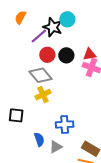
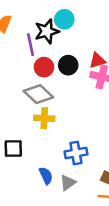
black star: (53, 27) -> (47, 31), turned -30
purple line: (39, 36) -> (31, 45), turned -54
yellow cross: (43, 95) -> (44, 118), turned 35

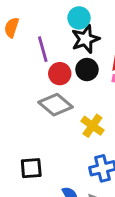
black star: (47, 31) -> (85, 39), moved
yellow cross: (44, 118) -> (92, 126), moved, turned 36

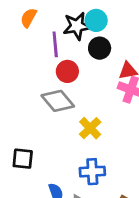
black star: (85, 39) -> (77, 26), moved
black circle: (87, 70) -> (100, 48), moved

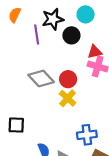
cyan circle: (96, 20) -> (86, 14), moved
red circle: (67, 71) -> (68, 79), moved
blue cross: (92, 172) -> (87, 135), moved

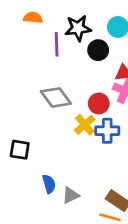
orange semicircle: (15, 15) -> (33, 18), turned 64
red circle: (68, 79) -> (99, 104), moved
blue cross: (87, 135) -> (107, 131), moved

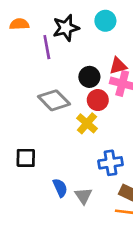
black circle: (98, 50) -> (89, 77), moved
blue cross: (107, 131) -> (111, 163), moved
gray triangle: (71, 195) -> (83, 196), turned -30

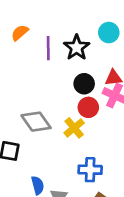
orange semicircle: (19, 24) -> (20, 33), moved, turned -48
black star: (66, 28) -> (77, 47), moved, turned -30
gray diamond: (54, 100) -> (36, 122), moved

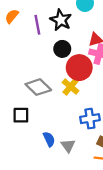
black circle: (84, 84) -> (62, 49), moved
red circle: (88, 107) -> (79, 68), size x1.5

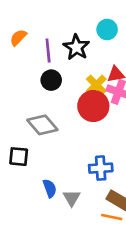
black circle: (62, 49) -> (51, 80), moved
yellow cross: (71, 87) -> (96, 85), moved

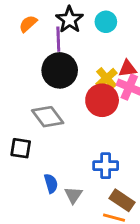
cyan circle: (107, 30) -> (106, 22), moved
black star: (76, 47) -> (70, 20), moved
black circle: (51, 80) -> (60, 70), size x1.6

